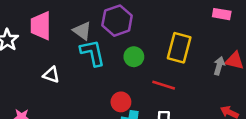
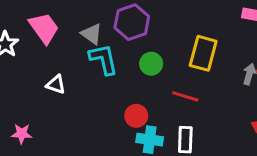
pink trapezoid: (41, 26) -> (44, 28), turned 144

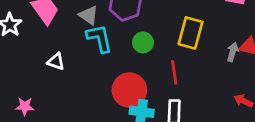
red line: (185, 96) -> (174, 72), turned 65
red circle: (136, 116) -> (129, 90), size x1.6

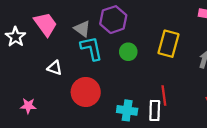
red line: (174, 72) -> (164, 95), moved
red circle: (129, 90) -> (86, 92), moved

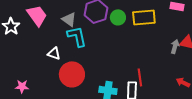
yellow rectangle: (168, 44) -> (144, 17), moved, turned 70
green circle: (128, 52) -> (118, 17), moved
white triangle: (55, 68) -> (54, 53), moved

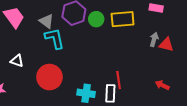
gray arrow: (175, 46) -> (154, 39), moved
white triangle: (54, 53) -> (17, 61), moved

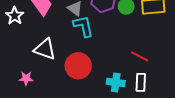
white triangle: (17, 61) -> (45, 49), size x1.6
red line: (119, 80) -> (140, 56), moved, turned -54

